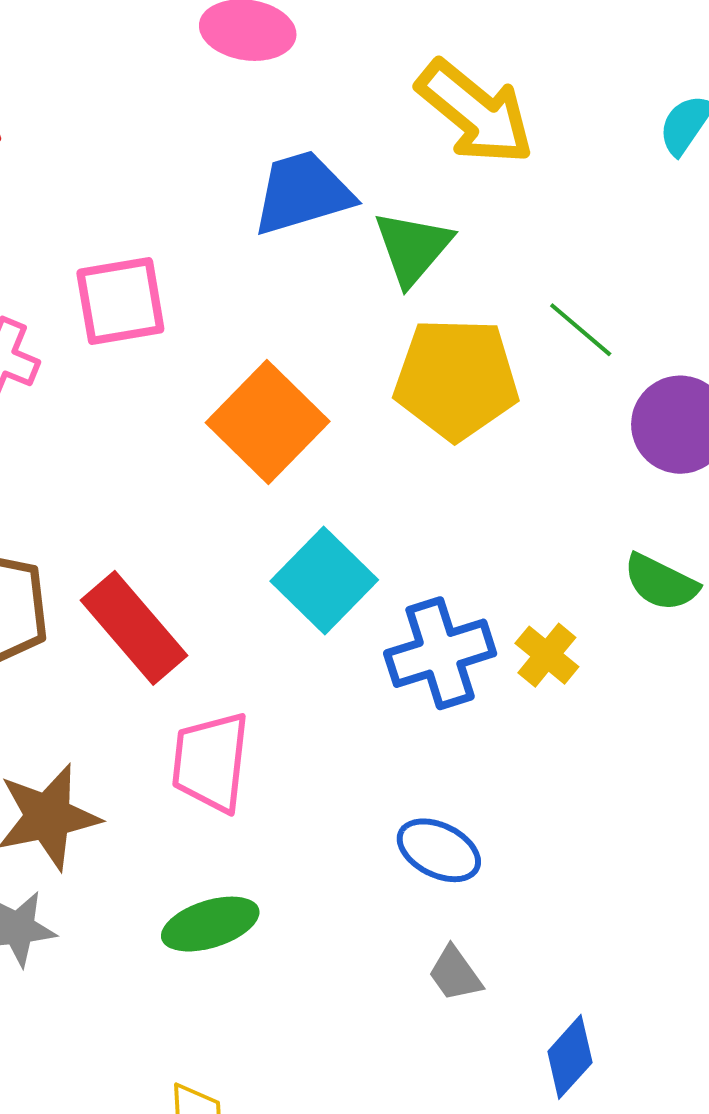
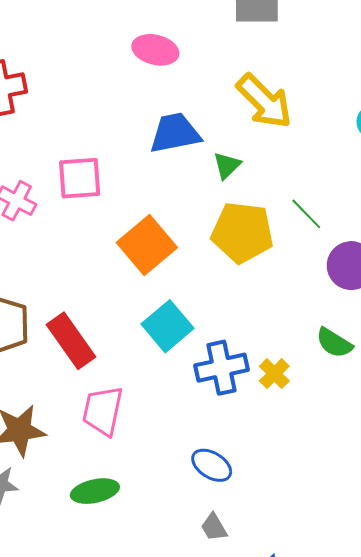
green triangle: (413, 248) -> (227, 165), size x0.7

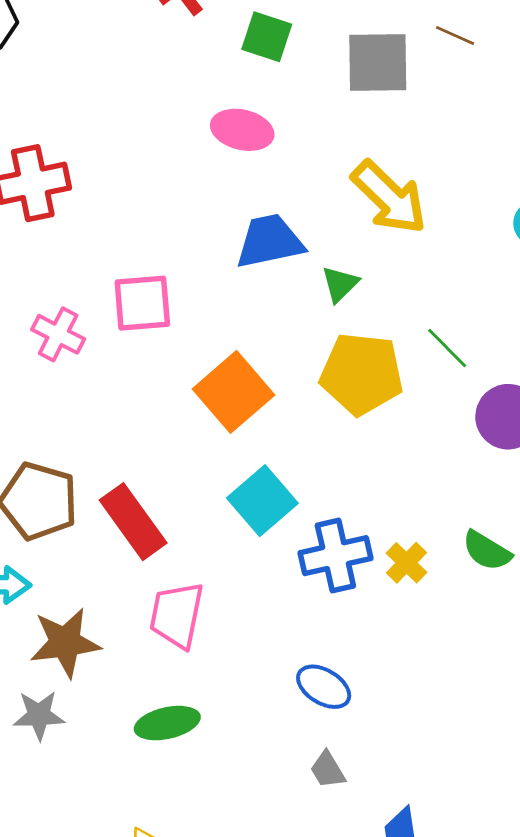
green semicircle: (334, 343) -> (487, 551), moved

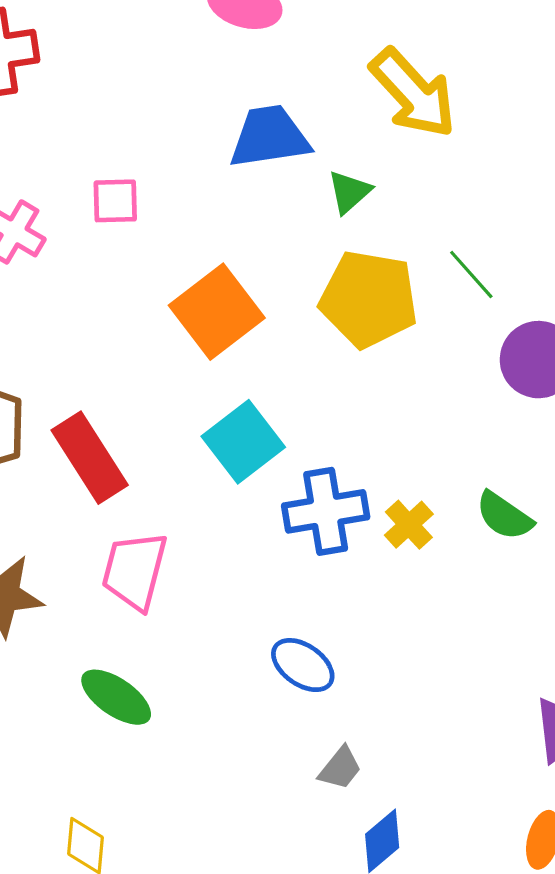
pink square: (142, 303) -> (115, 201), size x0.7
green ellipse: (167, 723) -> (116, 697), turned 44
gray trapezoid: (328, 770) -> (340, 768), moved, turned -114

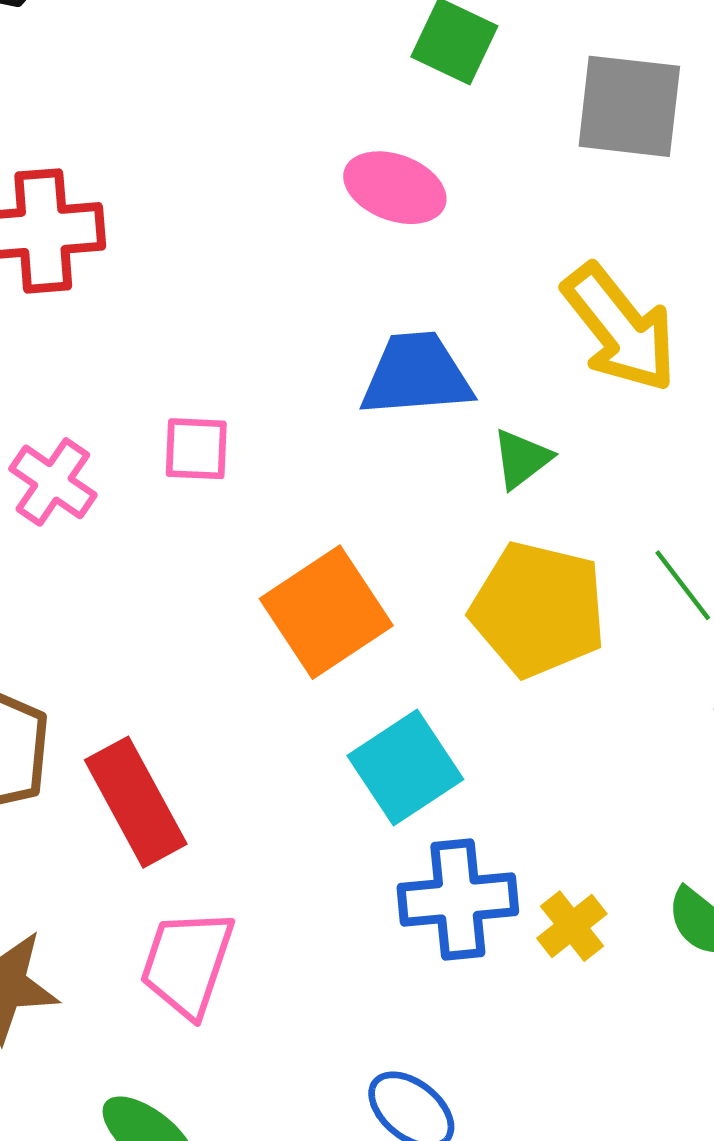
cyan square: (243, 442) -> (405, 767), moved

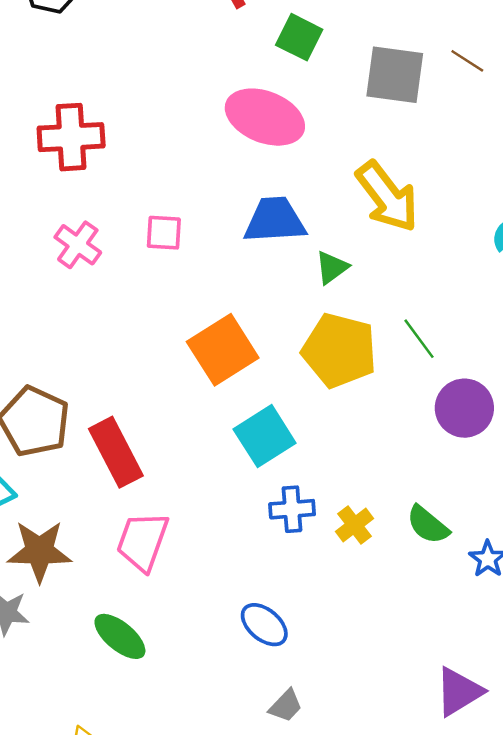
pink ellipse: (395, 188) -> (265, 117), size x1.4
pink square: (196, 449) -> (164, 233), moved
pink cross: (53, 482) -> (78, 245), moved
blue cross: (458, 900) -> (292, 509), size x0.7

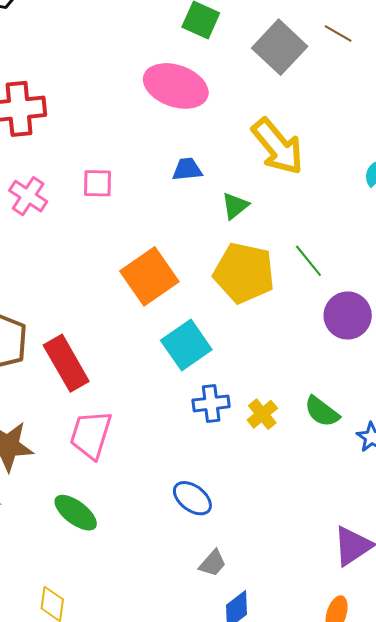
gray square: (395, 75) -> (280, 47), turned 38
blue trapezoid: (275, 220) -> (187, 169), size x0.6

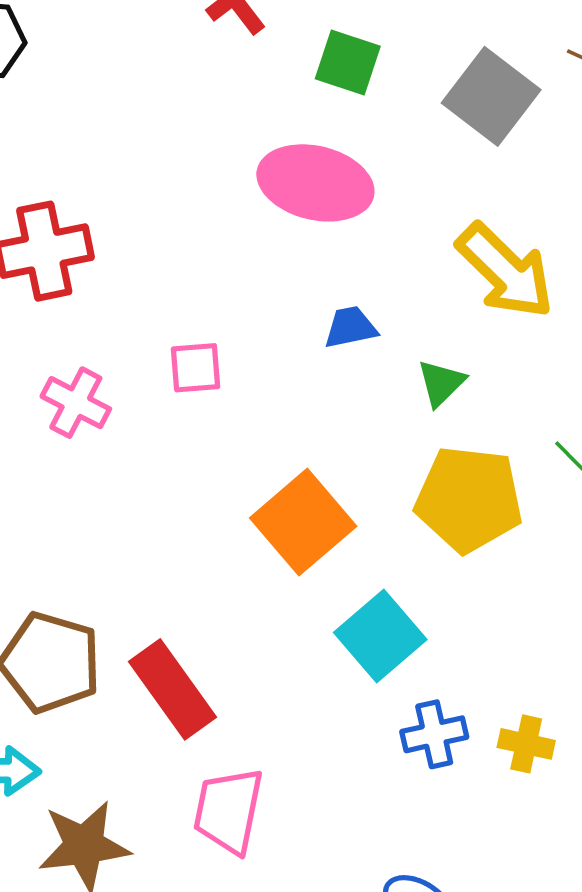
yellow cross: (262, 414) -> (526, 744), turned -32

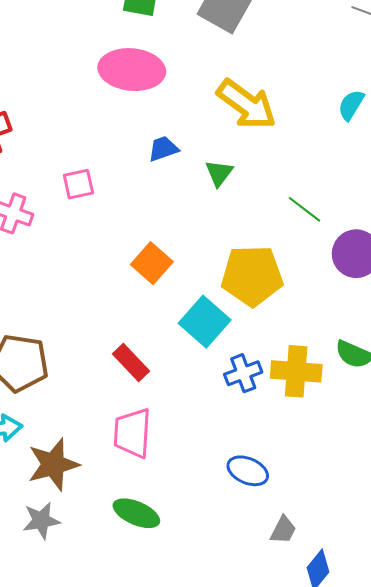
yellow pentagon: (469, 499) -> (252, 276), moved
orange square: (303, 522) -> (152, 263), size x0.7
red rectangle: (172, 689) -> (131, 363), moved, size x0.7
yellow cross: (526, 744) -> (296, 371), size x1.6

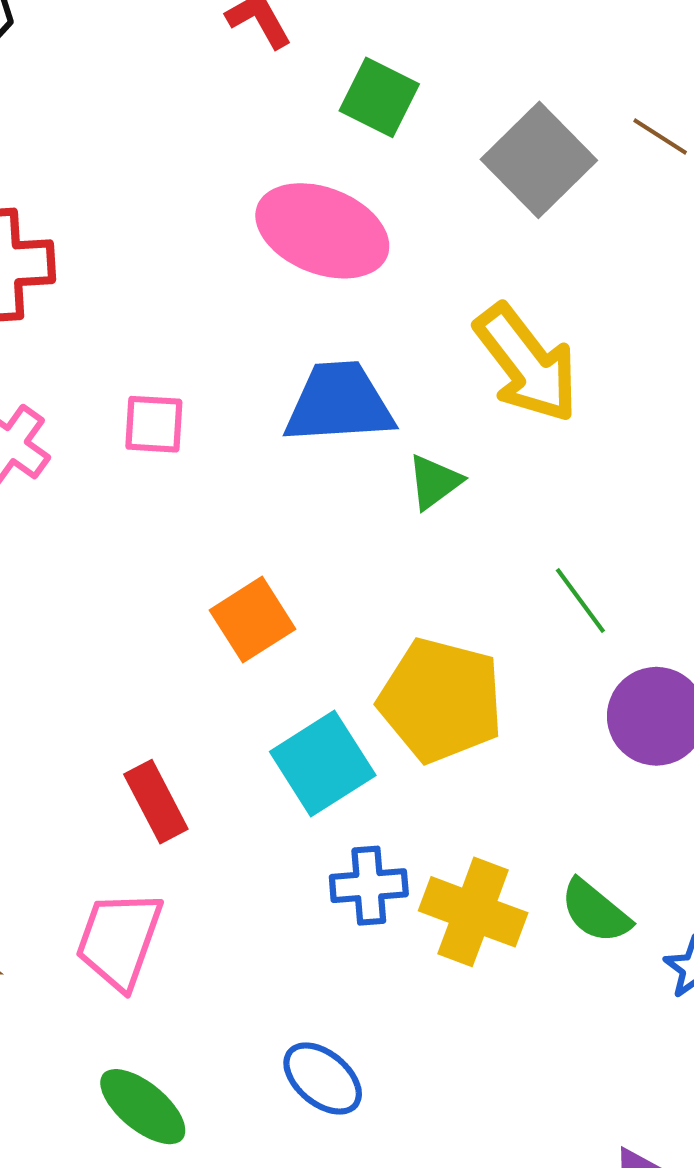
blue trapezoid: (163, 149) -> (339, 403), size x1.8
green ellipse: (136, 513) -> (143, 1107), moved

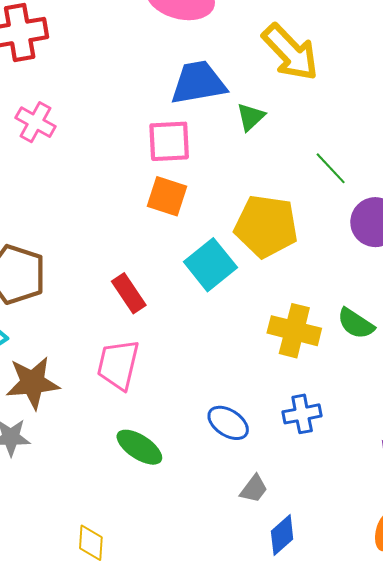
pink square: (154, 424) -> (169, 141), moved, size x1.4
orange square: (252, 620) -> (167, 196), turned -33
blue cross: (369, 886) -> (302, 414), moved

